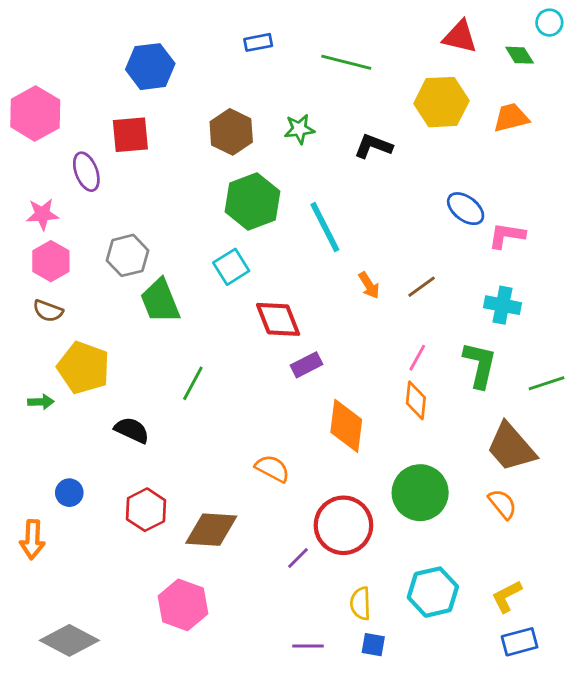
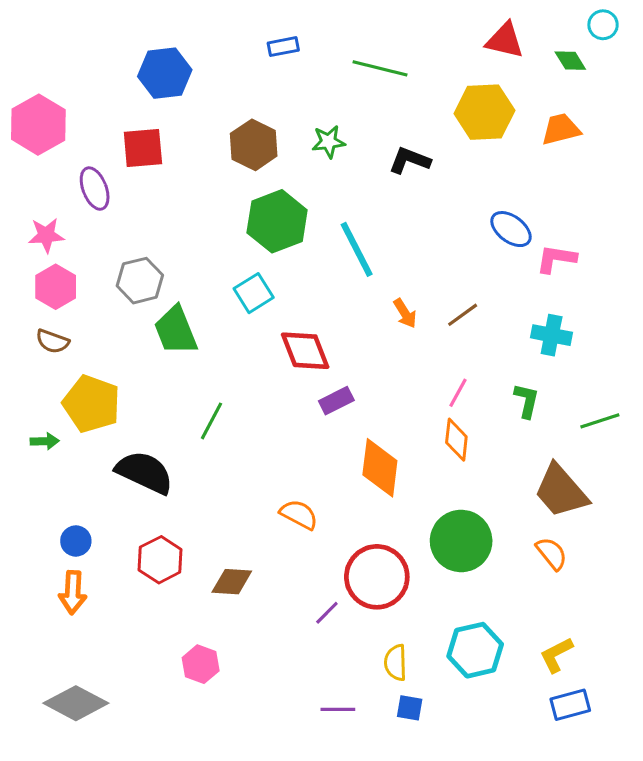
green L-shape: (480, 365) -> (527, 401), size x0.7
black semicircle: (132, 430) -> (144, 472), size x1.5
brown diamond: (211, 530) -> (232, 582), size x0.7
orange arrow: (32, 540) -> (73, 592), moved
pink hexagon: (183, 605) -> (201, 664), size x0.7

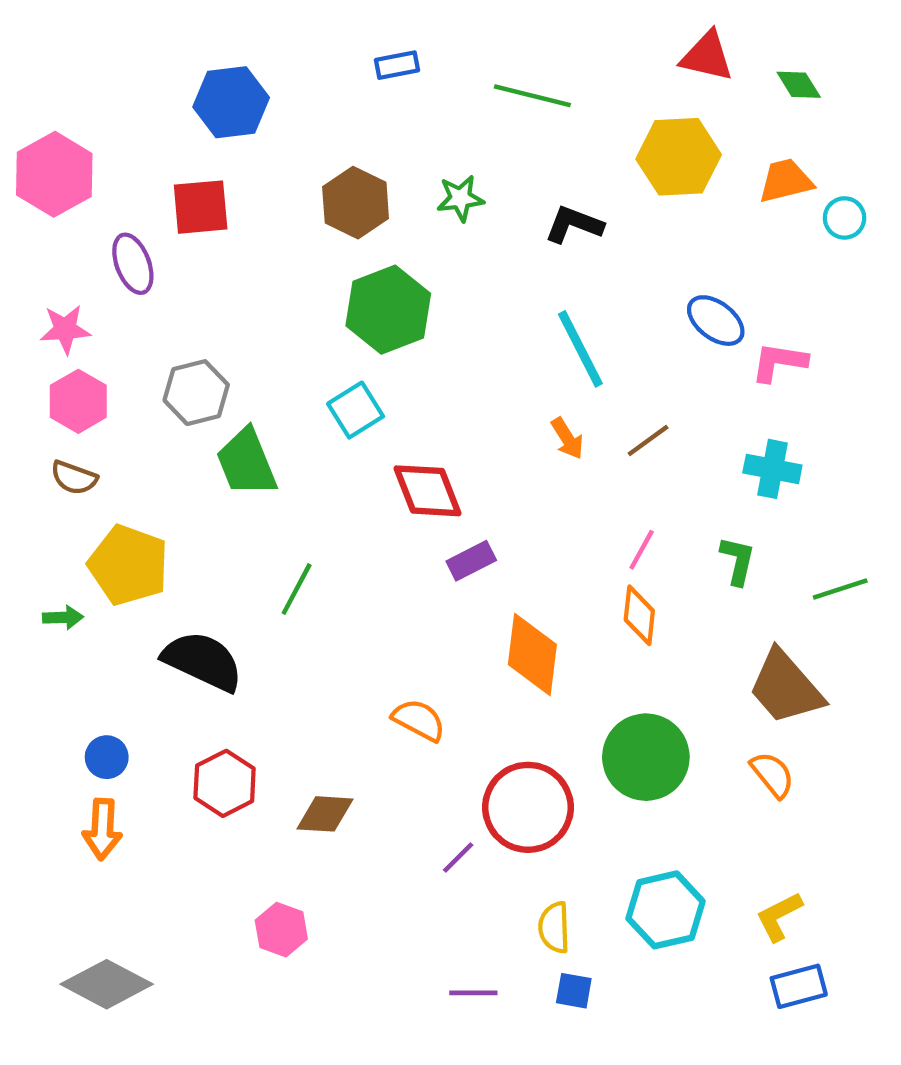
cyan circle: (603, 25) -> (845, 218), moved
cyan line: (357, 249) -> (580, 349), moved

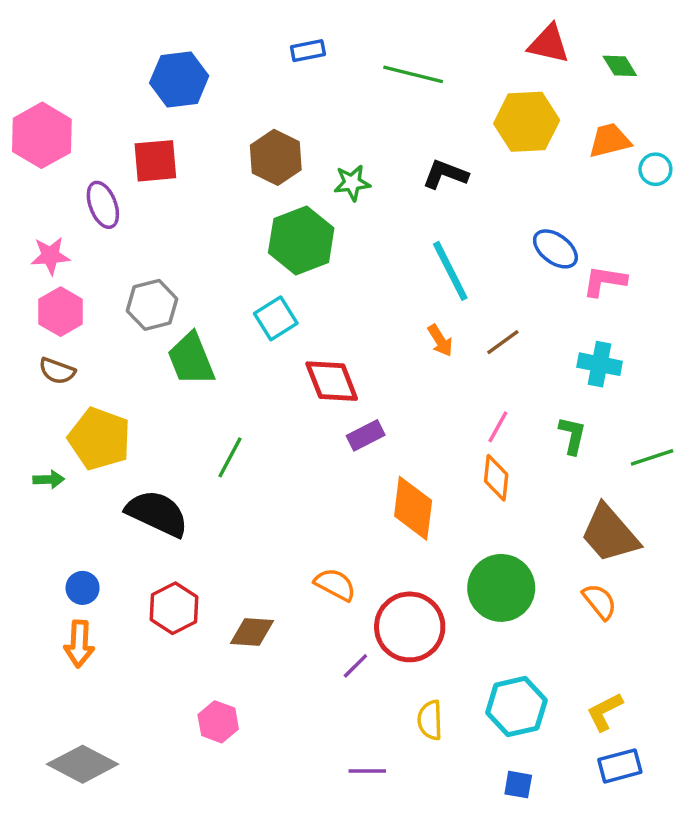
green star: (460, 198) -> (352, 183), moved
orange semicircle: (419, 720) -> (335, 585), moved
blue square: (574, 991) -> (518, 785), moved

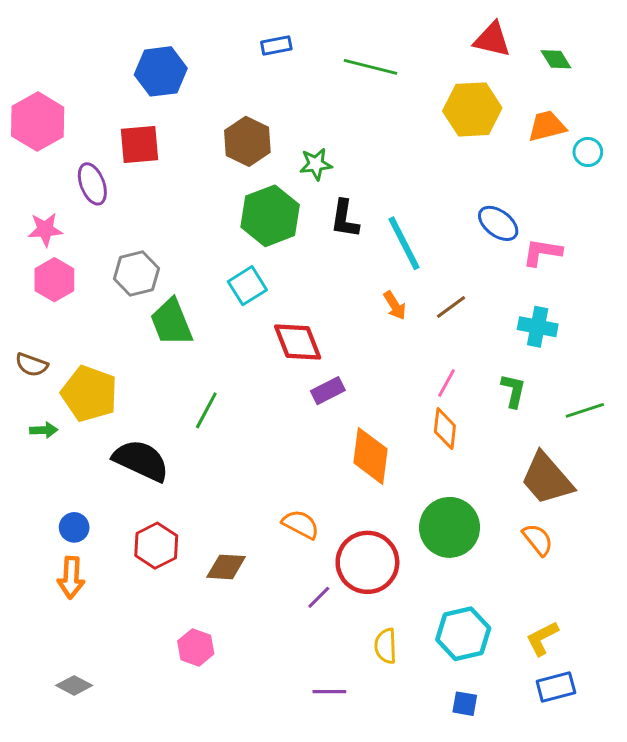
black L-shape: (445, 174) -> (345, 219), moved, turned -102
brown semicircle: (57, 371) -> (32, 365), moved
gray diamond: (83, 764) -> (74, 685), size x0.6

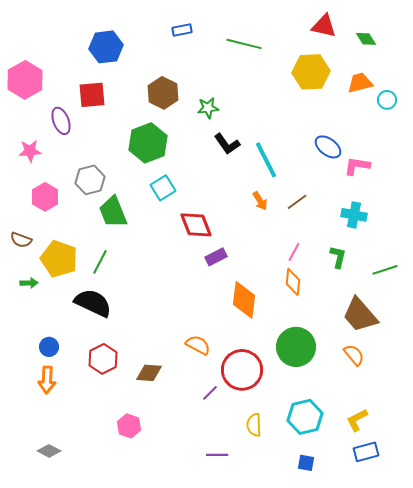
green hexagon: (270, 216) -> (148, 143), moved
black L-shape: (345, 219) -> (227, 144), turned -44
pink hexagon: (54, 280) -> (45, 197), moved
green line: (206, 410) -> (100, 262), moved

